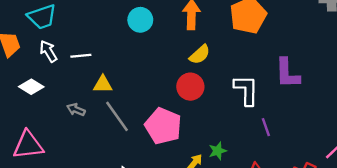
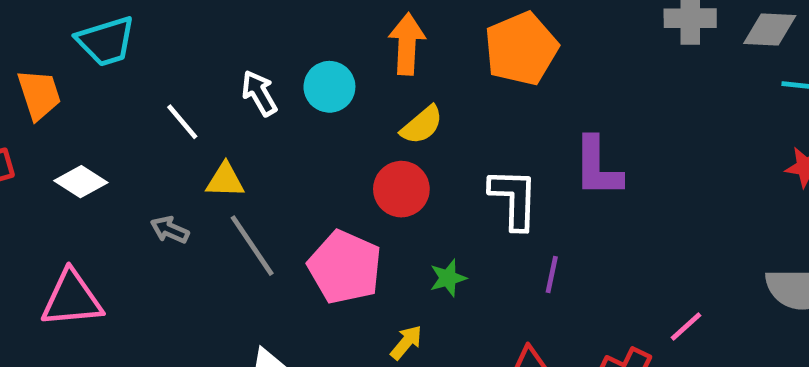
cyan circle: (140, 20) -> (329, 87), moved
white arrow: (48, 51) -> (259, 93), moved
white line: (81, 56) -> (182, 122), turned 54
purple line: (266, 127) -> (552, 275), turned 30
green star: (218, 151) -> (448, 278), moved

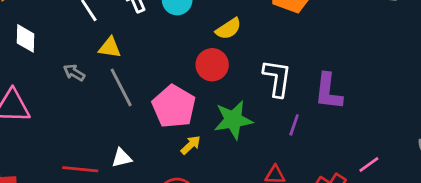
purple L-shape: (597, 167) -> (328, 92), moved
white diamond: (81, 182) -> (25, 38), turned 52
green star: (448, 278) -> (233, 120), size x1.8
yellow arrow: (406, 342) -> (191, 145), moved

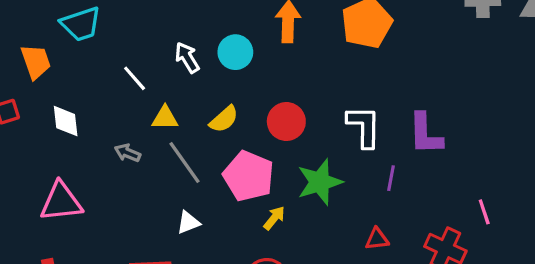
yellow semicircle: (228, 29) -> (224, 119), moved
white triangle: (122, 158) -> (188, 222), moved
pink line: (369, 164) -> (484, 212), turned -65

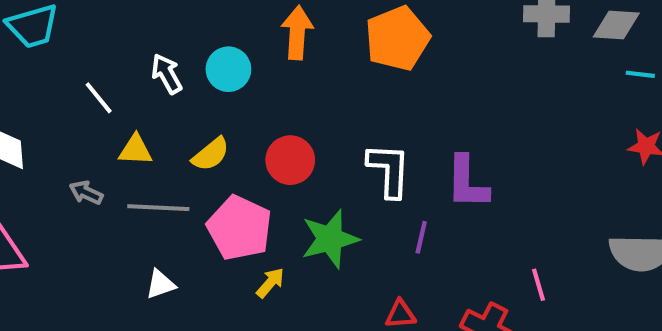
gray line: (184, 163) -> (158, 208), turned -54

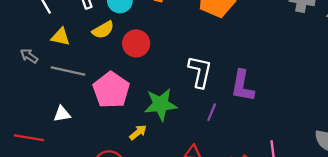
yellow semicircle: (211, 154) -> (103, 30), moved
red circle: (290, 160) -> (136, 43), moved
yellow arrow: (270, 283) -> (138, 132), moved

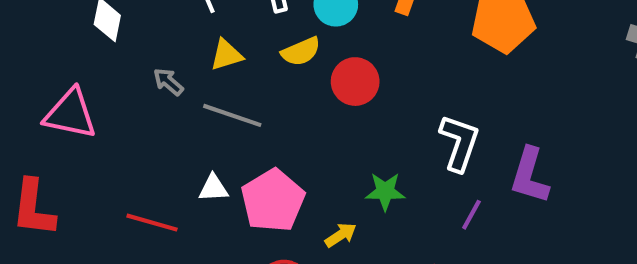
yellow triangle: (61, 37) -> (226, 55), turned -36
pink pentagon: (111, 90) -> (273, 201), moved
green star: (161, 104) -> (385, 191), size x0.7

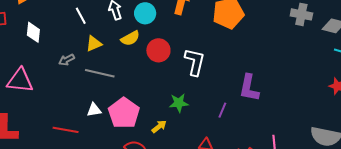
gray arrow: (168, 82) -> (67, 60), turned -63
white L-shape: (459, 143) -> (195, 62), moved

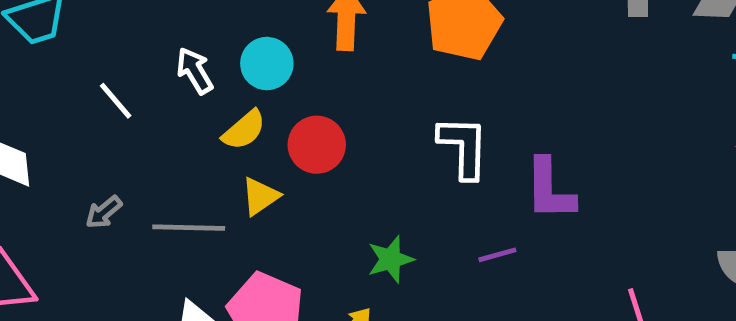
yellow triangle: (94, 44) -> (260, 196), moved
white L-shape: (195, 62) -> (463, 147), moved
purple line: (222, 110) -> (497, 255), turned 63

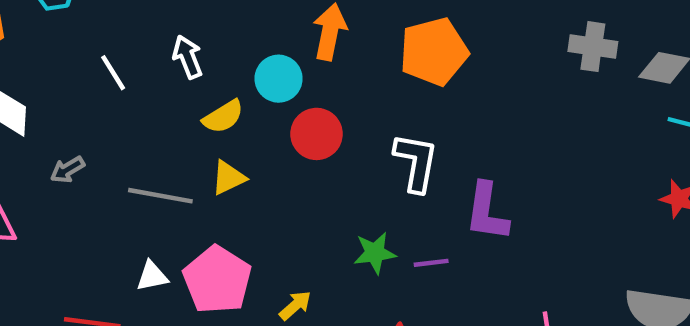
cyan circle: (267, 64) -> (279, 79), moved
red circle: (317, 145) -> (316, 134), moved
gray arrow: (104, 212) -> (67, 170), moved
green star: (391, 259) -> (375, 253), moved

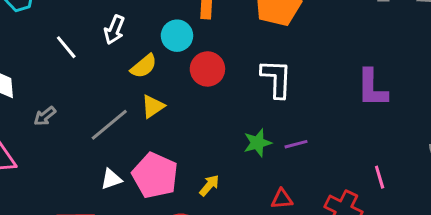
white arrow: (188, 57) -> (114, 30), turned -128
gray line: (160, 196) -> (109, 125), turned -42
purple L-shape: (487, 212) -> (372, 88), moved

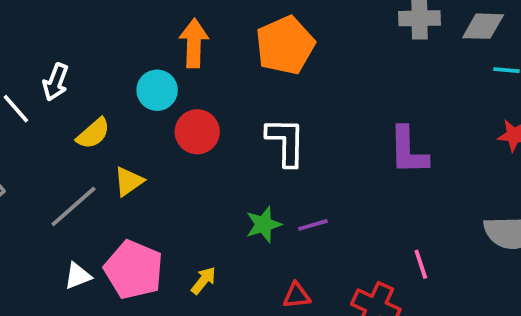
white arrow: (114, 30) -> (56, 82), moved
yellow semicircle: (144, 66) -> (93, 133), moved

